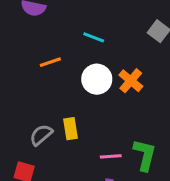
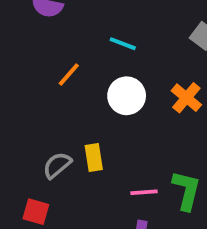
orange line: (50, 62) -> (69, 75), turned -30
orange cross: (131, 81) -> (186, 98), moved

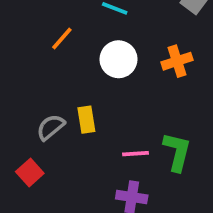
orange cross: (186, 98) -> (177, 61), turned 32
red square: (36, 212) -> (30, 172), turned 32

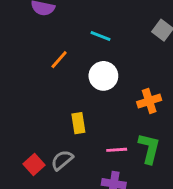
orange cross: (177, 61) -> (149, 101), moved
gray semicircle: (51, 127) -> (62, 160), moved

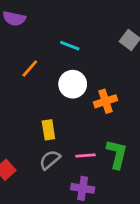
orange cross: (149, 101) -> (105, 101), moved
gray semicircle: (62, 160) -> (50, 160), moved

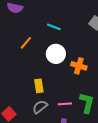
orange cross: (105, 101) -> (79, 66), turned 35

